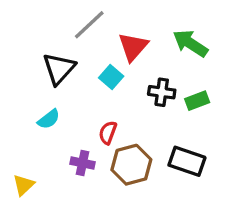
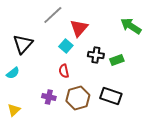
green arrow: (190, 43) -> (131, 26), moved
black triangle: (59, 69) -> (23, 44), moved
cyan semicircle: (49, 119) -> (13, 73), moved
red semicircle: (108, 133) -> (64, 71), moved, turned -32

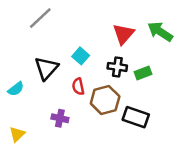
gray line: (53, 15) -> (40, 18), moved
red triangle: (79, 28) -> (123, 34), moved
black triangle: (23, 44) -> (46, 68), moved
brown hexagon: (78, 98) -> (105, 100), moved

